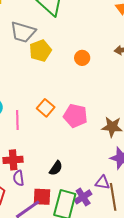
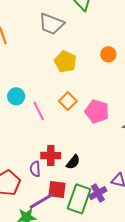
yellow pentagon: (40, 51) -> (65, 62), moved, turned -30
pink line: (17, 120) -> (39, 111), turned -30
red cross: (13, 160) -> (51, 156), moved

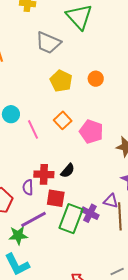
orange circle: (108, 54) -> (96, 79), moved
black semicircle: (73, 162) -> (68, 171), moved
red square: (57, 189) -> (56, 198), moved
purple cross: (98, 193) -> (90, 213), turned -36

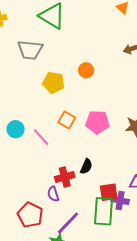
red square: (56, 198) -> (109, 192), moved

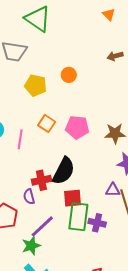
pink line: (41, 137) -> (20, 139), turned 48
black semicircle: (86, 166) -> (64, 171), size x1.8
red square: (109, 192) -> (72, 198), moved
purple cross: (120, 201) -> (97, 223), moved

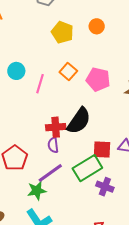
purple semicircle: (29, 197) -> (53, 145), moved
red square: (72, 198) -> (102, 150), moved
green rectangle: (78, 217) -> (87, 168), turned 44
purple cross: (97, 223) -> (105, 187), moved

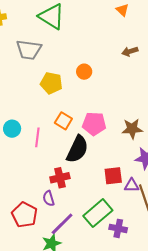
black semicircle: (79, 121) -> (77, 149), moved
purple semicircle: (53, 145) -> (49, 198), moved
red square: (102, 150) -> (113, 176), moved

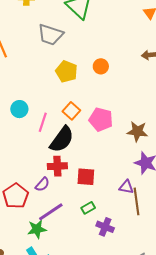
black semicircle: (77, 149) -> (62, 139), moved
red square: (113, 176) -> (86, 177), moved
purple semicircle: (49, 198) -> (42, 184), turned -133
green rectangle: (98, 213) -> (88, 208), size x0.5

